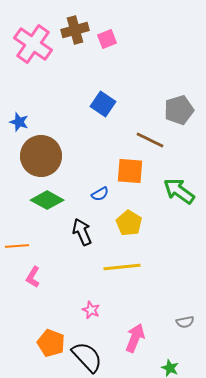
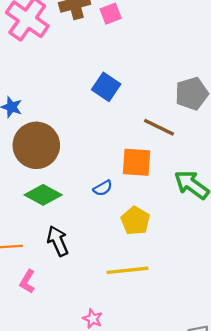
black arrow: (82, 232) -> (58, 241), moved

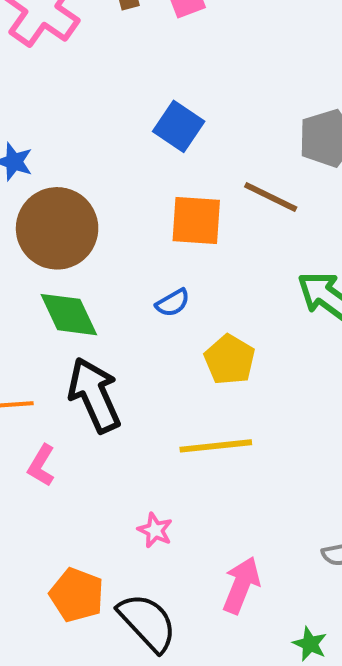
orange square: (136, 162) -> (196, 221), moved
green diamond: (43, 195) -> (69, 315), turned 36
black arrow: (58, 241) -> (94, 395), size x1.4

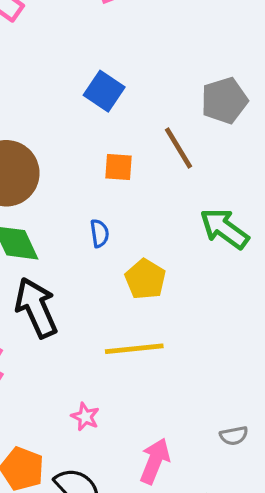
brown line: (271, 197) -> (179, 148), turned 33
orange square: (196, 221) -> (118, 167), size x0.7
blue semicircle: (173, 303) -> (99, 233), turned -68

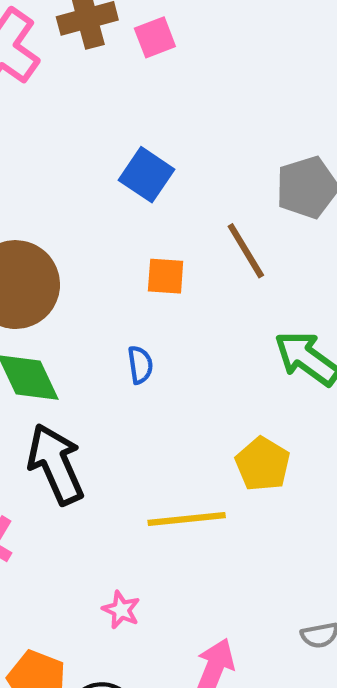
yellow pentagon: (145, 279) -> (263, 464), moved

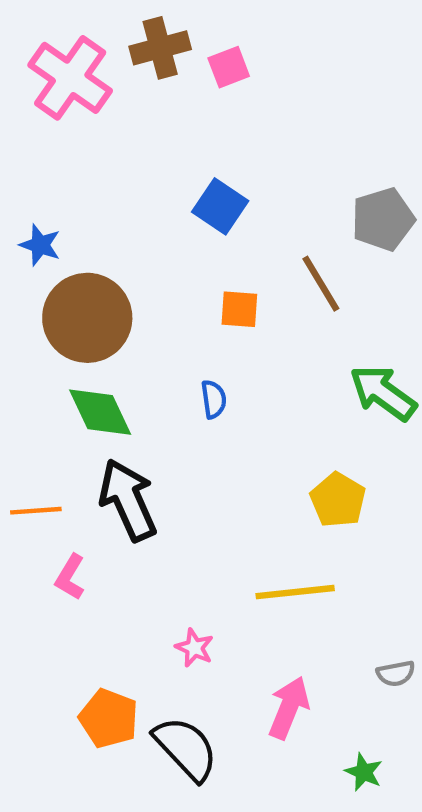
yellow line: (187, 519) -> (295, 592), moved

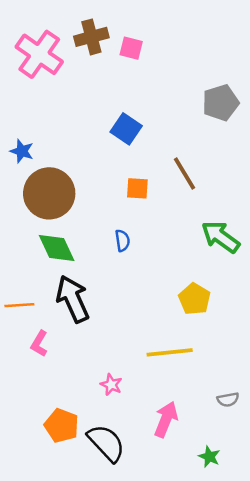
pink square: (229, 67) -> (131, 48), turned 35
gray pentagon: (383, 219) -> (221, 103), moved

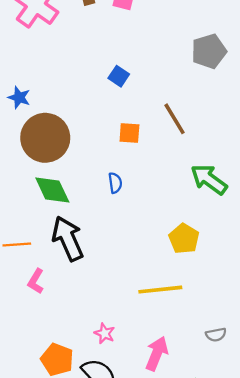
blue square: (126, 129) -> (119, 76), size x0.7
pink star: (111, 385) -> (105, 333), moved

